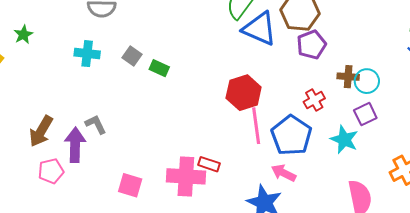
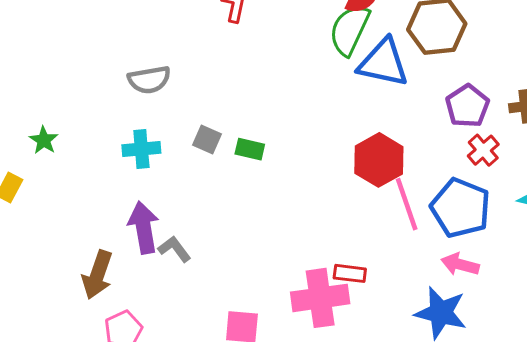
purple pentagon: (311, 45) -> (467, 106), moved
purple arrow: (75, 145) -> (144, 227), moved

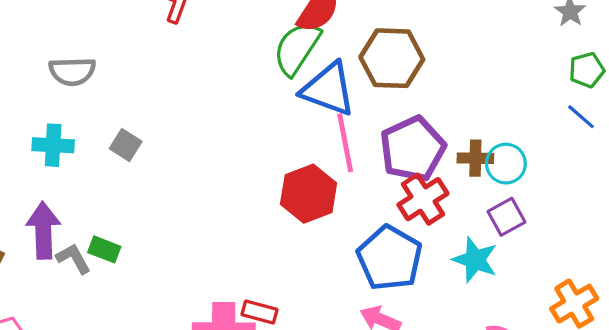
purple pentagon: (467, 106) -> (413, 149), size x1.4
green rectangle: (250, 149) -> (104, 249), moved
red cross: (483, 150) -> (423, 199), size x1.4
pink line: (407, 204) -> (345, 143), moved

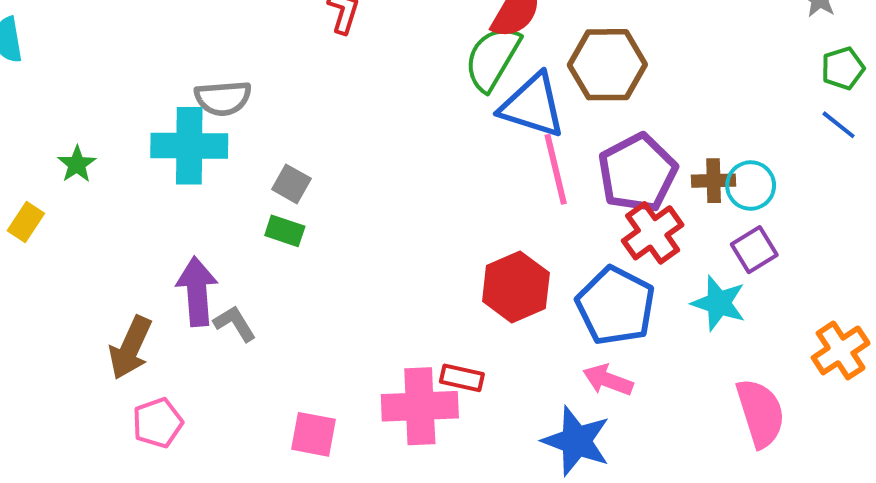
cyan cross: (53, 145) -> (189, 146), moved, size x1.5
red hexagon: (309, 194) -> (516, 287), moved
green rectangle: (104, 249) -> (285, 231), moved

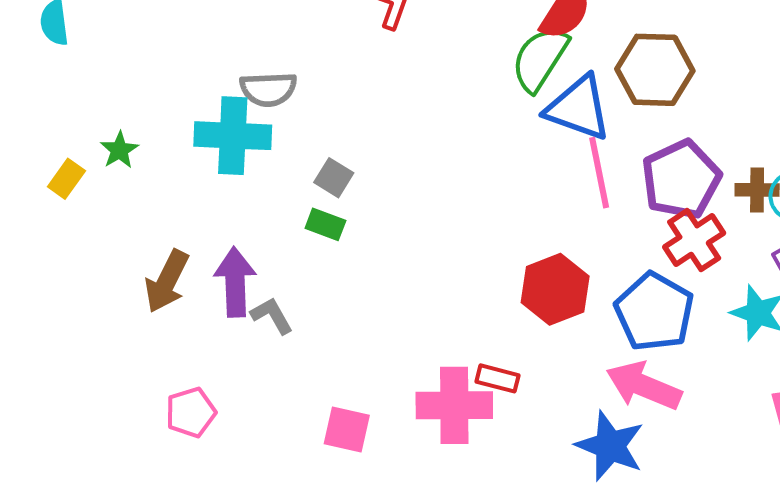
yellow rectangle: (26, 222) -> (66, 179), moved
brown arrow: (130, 348) -> (167, 281), moved
pink arrow: (608, 380) -> (644, 386), size x1.5

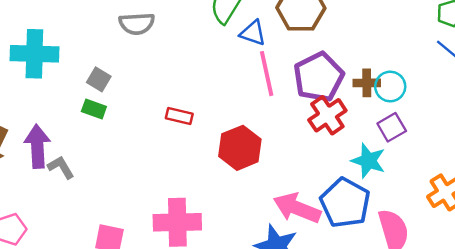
gray semicircle: (268, 89) -> (137, 24), moved
blue triangle: (578, 108) -> (253, 33), size x0.6
blue pentagon: (654, 312) -> (345, 203), moved
red rectangle: (498, 378) -> (179, 116), moved

